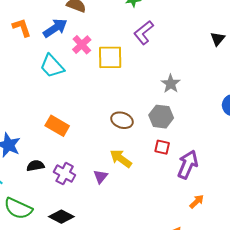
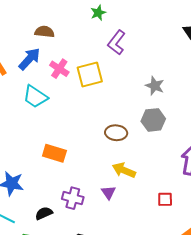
red square: (162, 147) -> (165, 199), moved
black semicircle: (35, 166) -> (44, 213), moved

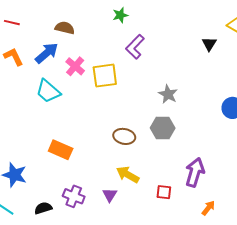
red square: (165, 199) -> (164, 192), moved

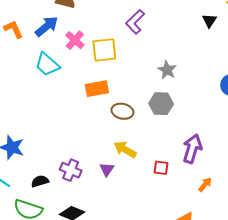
orange rectangle: (61, 150) -> (97, 89), moved, turned -35

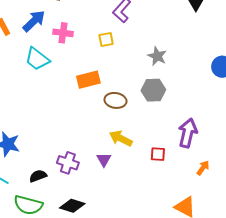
pink cross: (75, 40) -> (63, 33), turned -30
yellow square: (104, 50) -> (106, 39), moved, size x0.6

